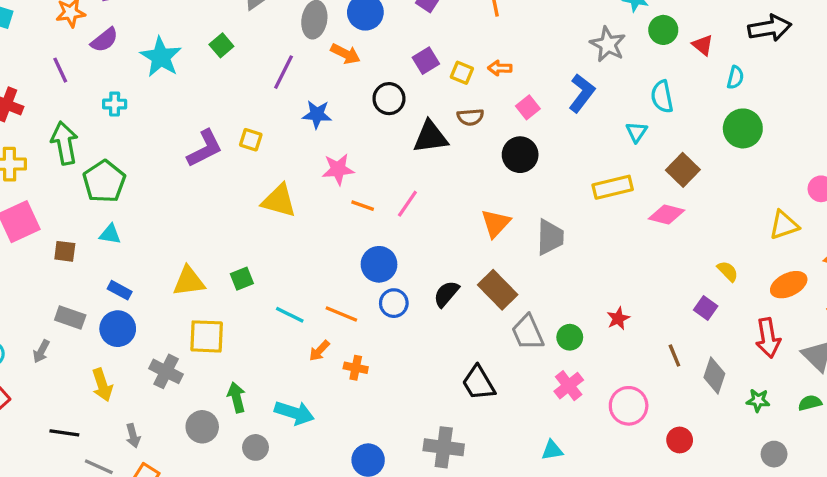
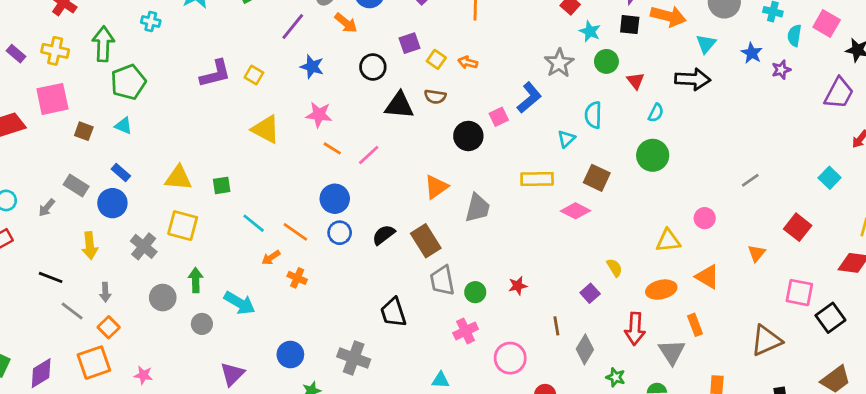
pink square: (528, 107) -> (499, 117), moved
brown square: (683, 170) -> (597, 178), turned -32

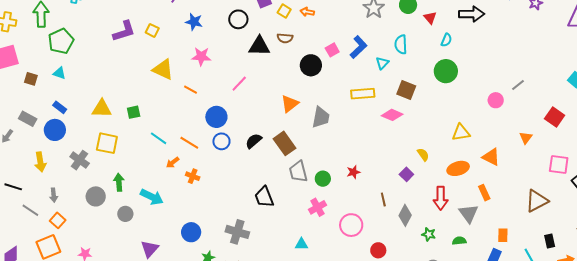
blue L-shape: (529, 98) -> (358, 47), moved
orange line: (332, 148) -> (191, 90), moved
pink circle: (705, 218) -> (496, 100), moved

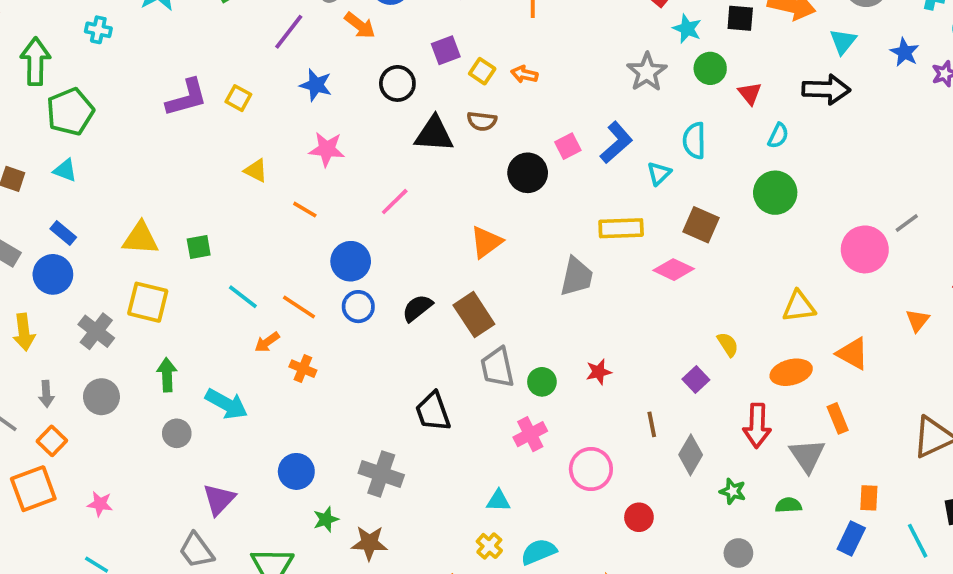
yellow triangle: (163, 69) -> (256, 170), size x0.6
pink circle: (496, 100) -> (865, 249), size x1.6
gray trapezoid: (321, 117) -> (577, 277), moved
gray circle: (96, 196) -> (101, 397), moved

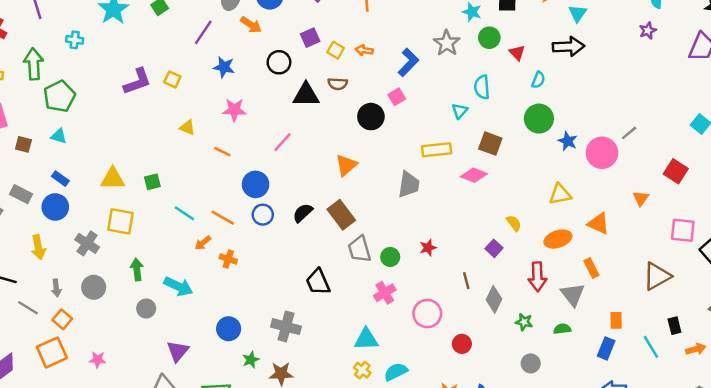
blue star: (905, 52) -> (568, 141), moved
blue L-shape: (616, 143) -> (408, 62), moved
cyan triangle: (498, 501) -> (366, 339), size x1.5

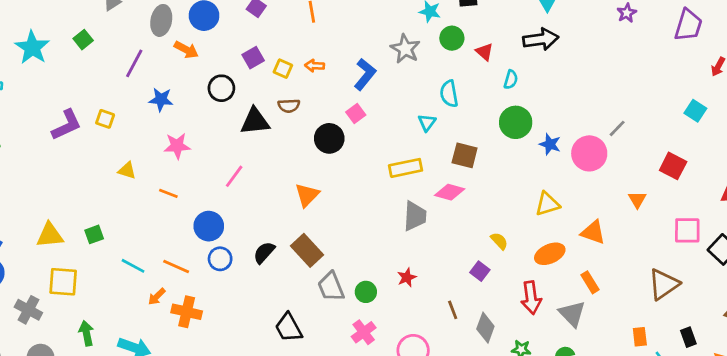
gray trapezoid: (409, 184) -> (415, 216), moved
orange cross: (228, 259) -> (187, 312), size x1.5
orange rectangle: (616, 320) -> (640, 337), moved

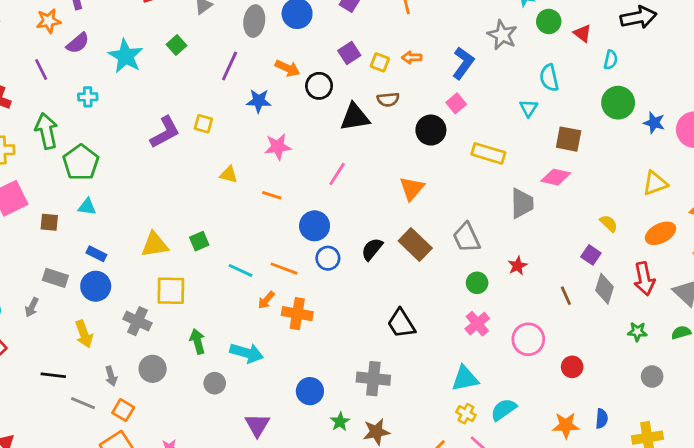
orange arrow: (186, 50) -> (288, 68), moved
yellow rectangle: (406, 168) -> (488, 153), moved, turned 32
gray trapezoid: (331, 287) -> (467, 237), moved
gray diamond: (485, 328) -> (605, 289), moved

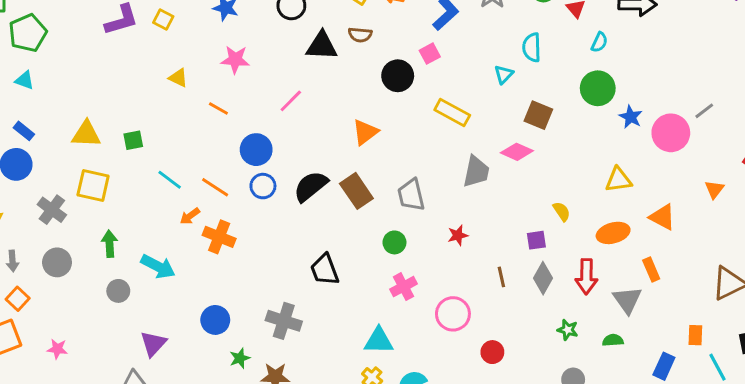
black semicircle: (372, 249) -> (311, 186), size x1.4
purple square: (591, 255) -> (536, 240), turned 36
green circle: (477, 283) -> (394, 242), moved

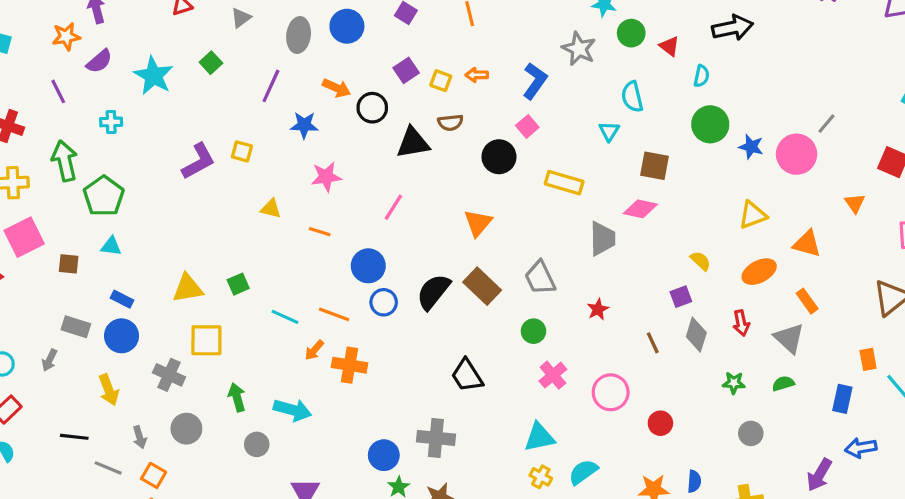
red arrow: (586, 276) -> (741, 323), size x0.7
blue circle: (215, 320) -> (384, 455), moved

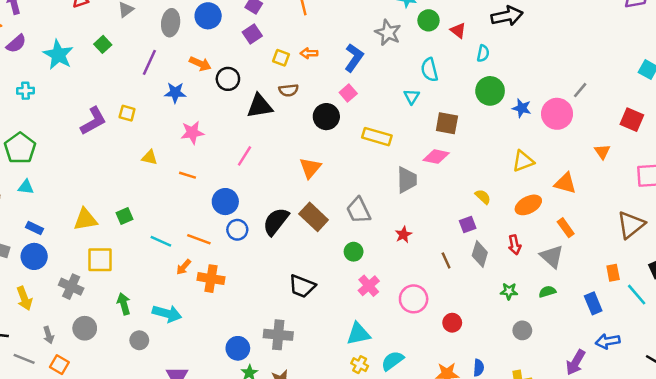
purple square: (406, 70) -> (252, 34), moved
black trapezoid: (467, 375) -> (302, 286), turned -36
blue rectangle: (842, 399) -> (593, 303), turned -35

